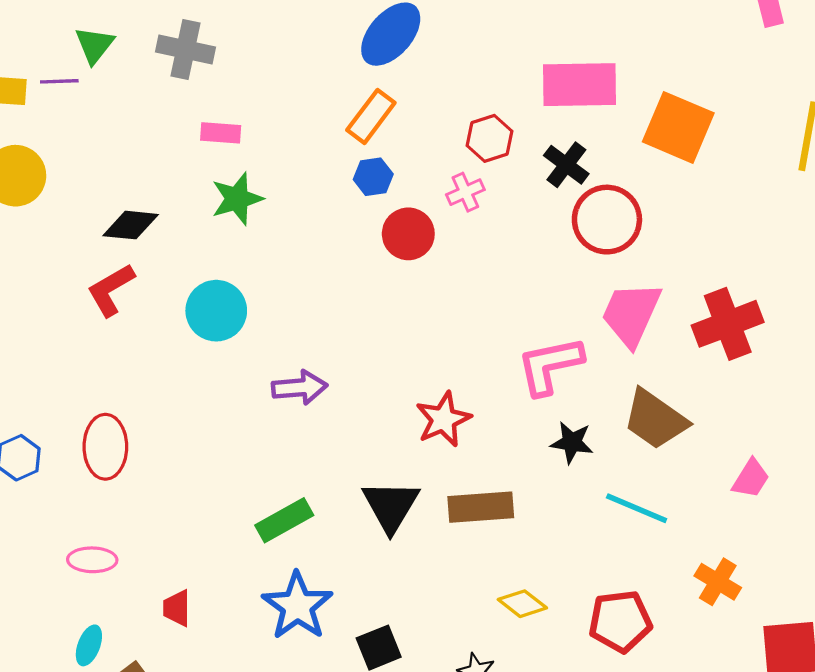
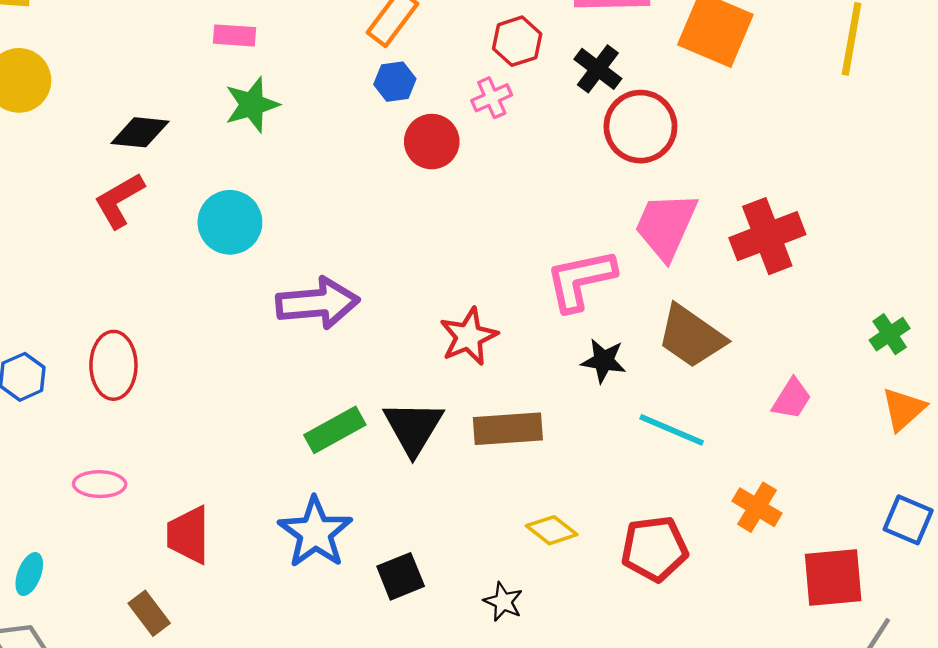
purple arrow: (300, 387) -> (318, 303), size x1.4
green rectangle: (284, 520) -> (335, 430), moved
red trapezoid: (177, 608) -> (188, 535), size x1.5
cyan ellipse: (89, 645) -> (29, 574), moved

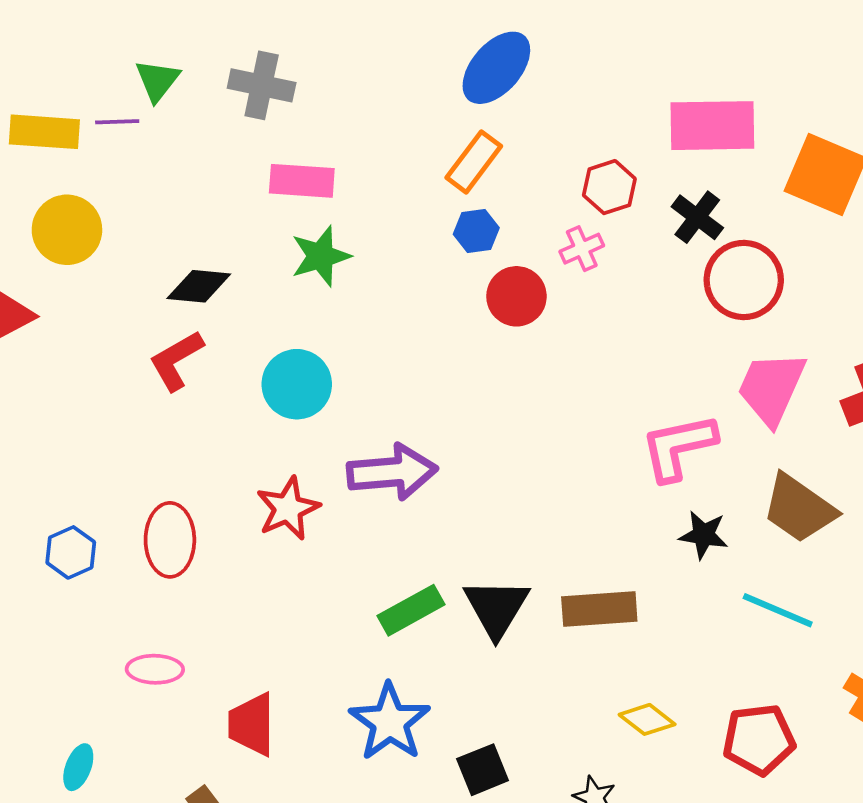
pink rectangle: (235, 35) -> (302, 181), size x1.4
red star: (469, 336) -> (288, 509), moved

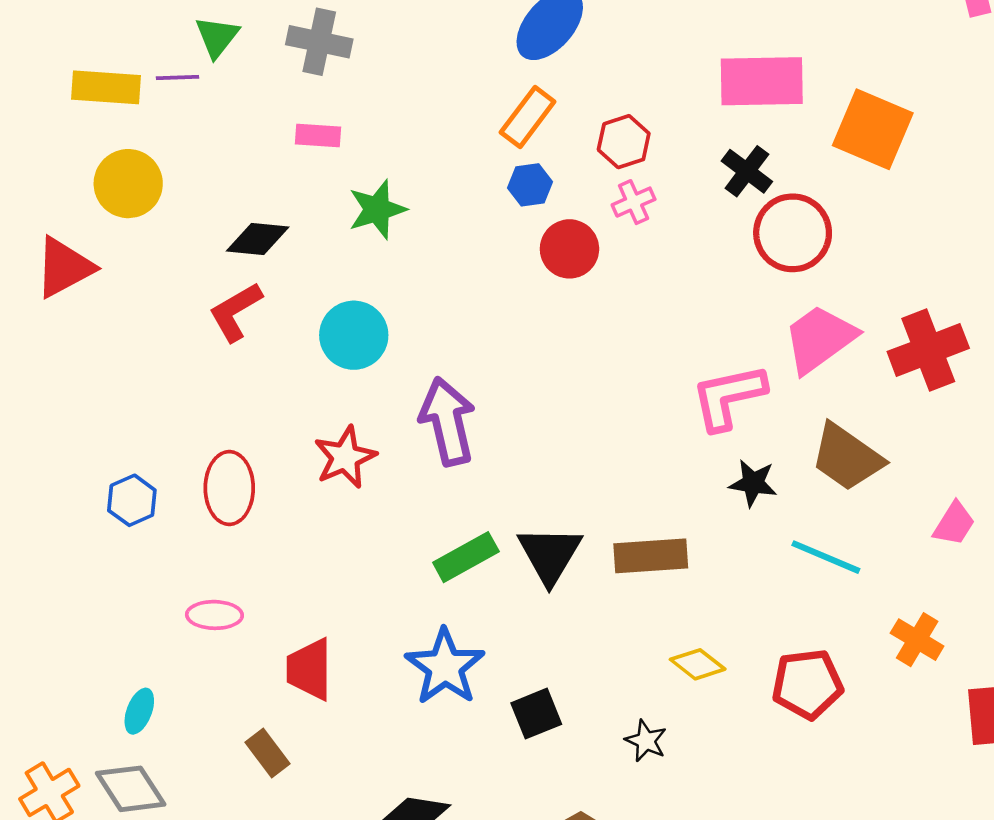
pink rectangle: (302, 181) -> (318, 135), moved, size x0.7
red hexagon: (609, 187) -> (624, 142), moved
pink trapezoid: (771, 388) -> (820, 339), turned 30
purple arrow: (392, 472) -> (447, 421), turned -98

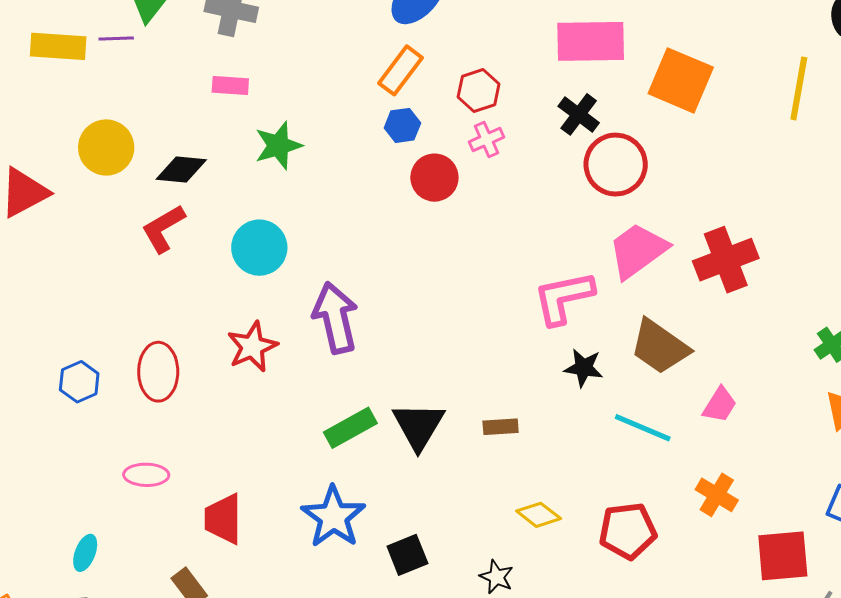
yellow circle: (128, 184) -> (106, 148), moved
pink trapezoid: (954, 524) -> (720, 405), moved
brown rectangle: (651, 556) -> (501, 427), size x0.6

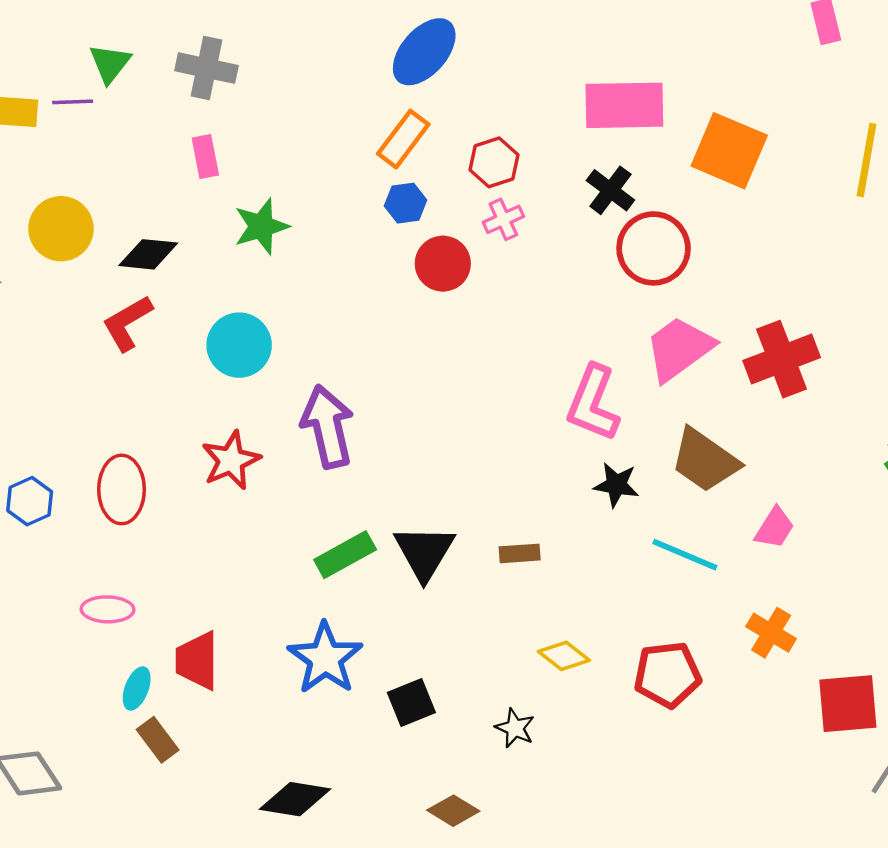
pink rectangle: (230, 85) -> (205, 157), turned 75
pink L-shape: (564, 298) -> (593, 403), turned -56
cyan ellipse: (85, 553) -> (137, 689), moved

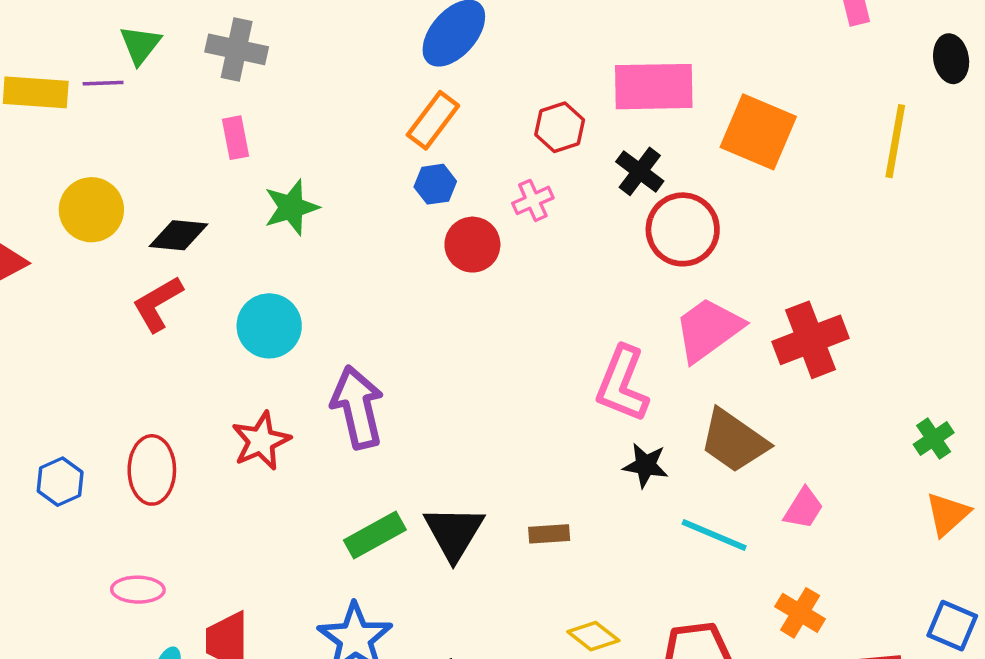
red hexagon: (494, 162) -> (560, 127), moved

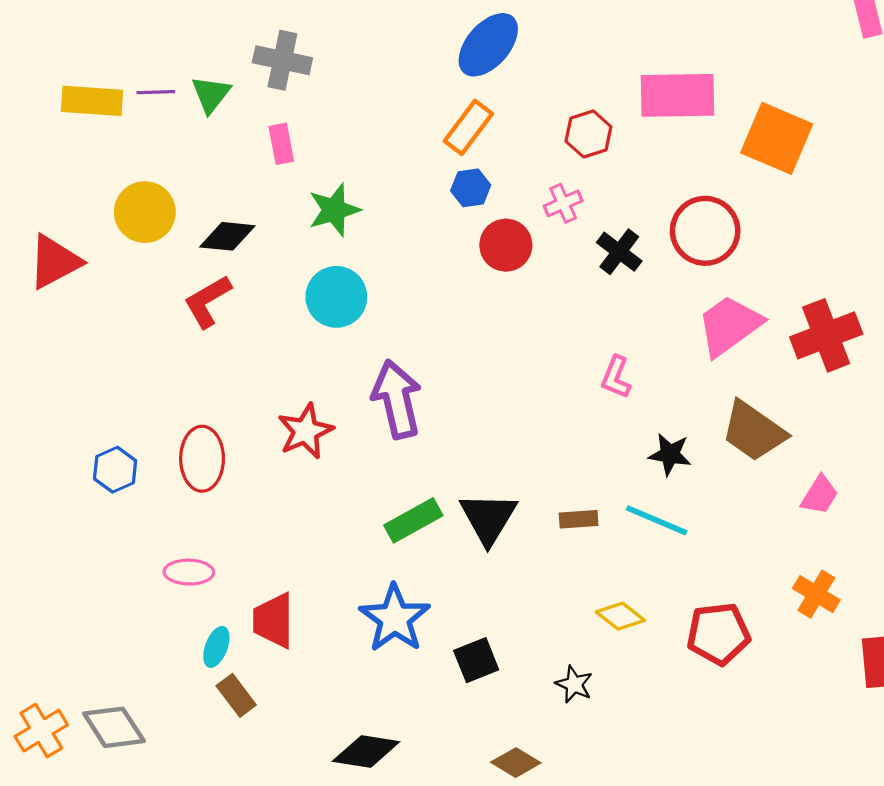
green triangle: (140, 45) -> (211, 94), moved
black cross: (640, 171) -> (619, 252), moved
cyan circle: (269, 326) -> (336, 297), moved
pink L-shape: (622, 384) -> (616, 377), moved, size x0.6
cyan line: (714, 535) -> (657, 520), moved

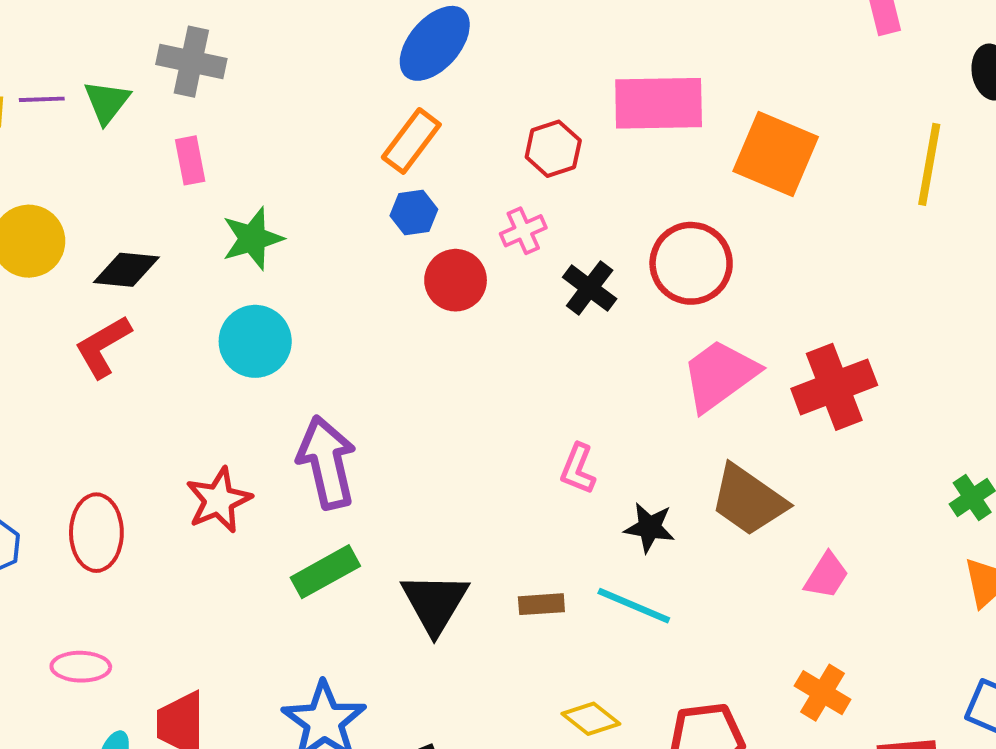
pink L-shape: (616, 377) -> (578, 469), moved
green rectangle: (413, 520) -> (325, 572), moved

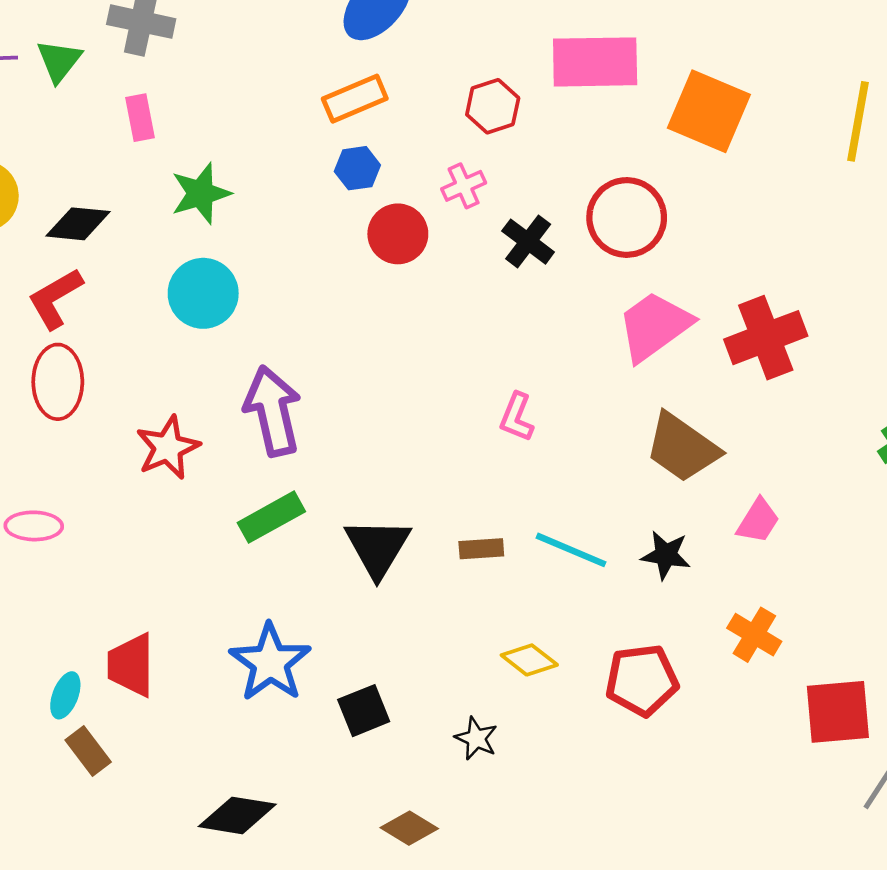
orange rectangle: (411, 141) -> (355, 99), turned 30
black star: (649, 527) -> (666, 555), moved
red ellipse: (96, 533) -> (58, 382), moved
pink ellipse: (81, 667) -> (34, 526), moved

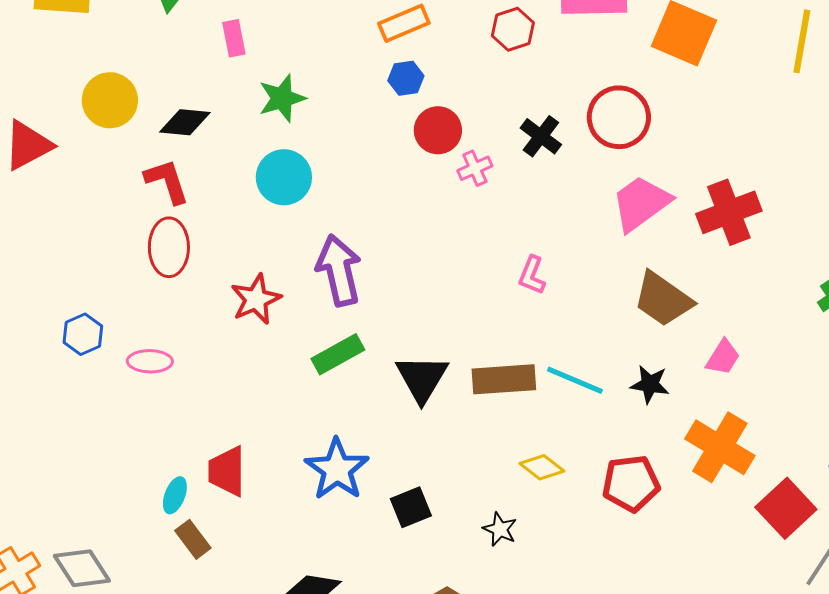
pink cross: (464, 186) -> (475, 168), moved
red L-shape: (55, 298) -> (167, 181), turned 102
brown rectangle: (481, 549) -> (504, 379), size x1.8
orange cross: (754, 635) -> (720, 447), size x1.6
red square: (838, 712) -> (786, 508), turned -38

